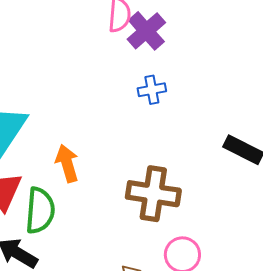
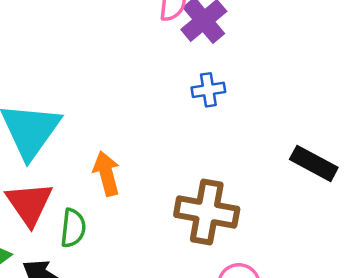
green semicircle: (40, 211) -> (73, 228), size x0.7

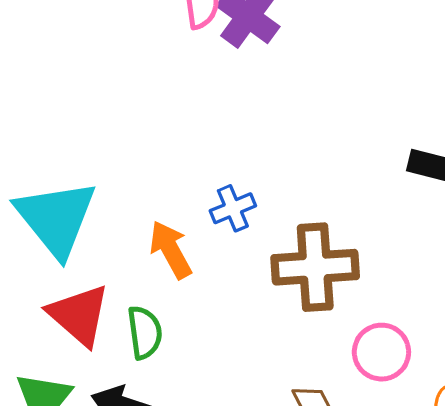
blue cross: (208, 90) -> (233, 208), moved

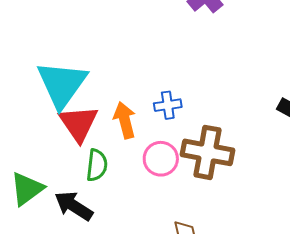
red triangle: (79, 315) -> (78, 124), moved
pink circle: (381, 352) -> (161, 159), moved

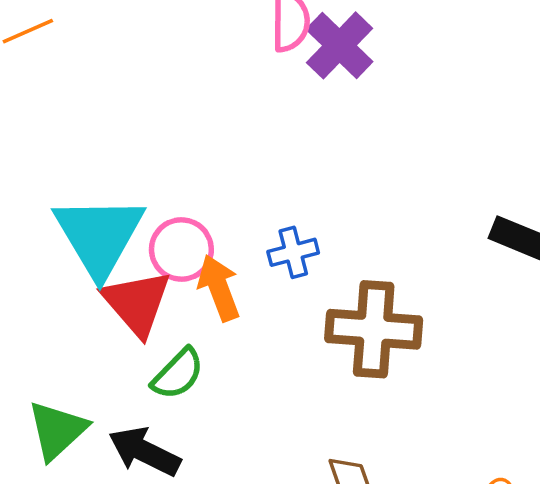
pink circle: (161, 159) -> (181, 249), moved
green semicircle: (97, 165) -> (178, 374), turned 44

